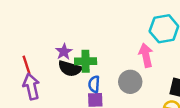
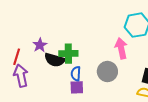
purple star: (64, 52) -> (40, 45), moved
red line: (27, 65) -> (17, 57), turned 35

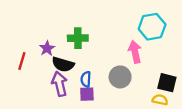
green cross: (68, 54) -> (78, 38), moved
purple arrow: (21, 76) -> (60, 84), moved

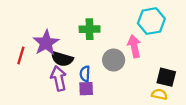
green cross: (78, 38) -> (90, 29), moved
purple star: (47, 48) -> (46, 43), size x1.6
gray circle: (120, 77) -> (114, 60), moved

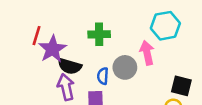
red line: (21, 55) -> (37, 36), moved
blue semicircle: (85, 74) -> (103, 76), moved

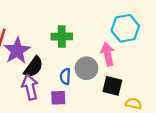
black semicircle: (70, 66) -> (34, 67), turned -70
black square: (181, 86) -> (112, 86), moved

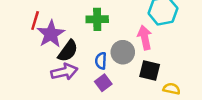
purple arrow: (30, 87) -> (64, 72), turned 90
purple square: (58, 98) -> (103, 83), moved, turned -35

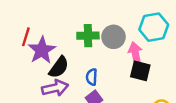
gray circle: (123, 52) -> (114, 37), moved
black square: (150, 70) -> (140, 71), moved

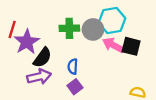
cyan hexagon: (154, 27) -> (112, 20), moved
pink arrow: (135, 54) -> (113, 45), turned -50
black square: (140, 71) -> (131, 46), moved

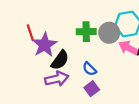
red line: (12, 29) -> (30, 33), turned -35
blue semicircle: (73, 67) -> (89, 69), turned -48

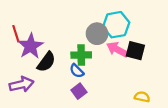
green cross: (86, 32) -> (81, 55), moved
purple arrow: (57, 79) -> (22, 84), moved

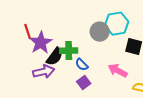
pink arrow: (117, 49) -> (118, 71), moved
green cross: (81, 55) -> (69, 51), moved
purple arrow: (22, 84) -> (44, 72), moved

